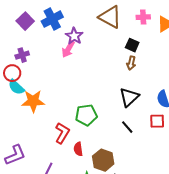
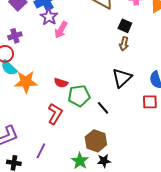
purple star: (74, 36) -> (49, 17), moved
black line: (127, 127) -> (103, 108), moved
red semicircle: (78, 149) -> (61, 83), moved, turned -64

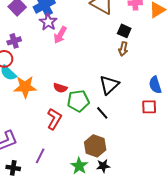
black triangle: (122, 78) -> (109, 85), moved

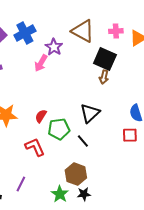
purple star: (48, 22) -> (54, 47), moved
black square: (124, 31) -> (105, 59), size x1.6
red semicircle: (60, 88) -> (41, 116), turned 104
red L-shape: (54, 119) -> (35, 147), turned -55

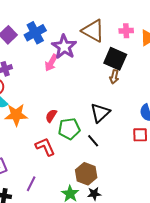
purple star: (54, 47) -> (64, 47), size x1.4

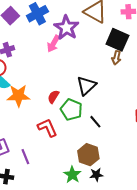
black triangle: (100, 113) -> (86, 86), moved
green pentagon: (69, 129) -> (71, 110), turned 30
purple line: (31, 184) -> (25, 157), moved, turned -49

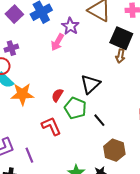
purple star: (66, 28) -> (70, 26), size x0.7
brown hexagon: (88, 155) -> (114, 150), moved

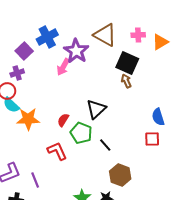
purple square: (14, 14) -> (24, 51), moved
purple star: (70, 26) -> (76, 51), size x1.4
brown arrow: (120, 56) -> (126, 81), turned 144

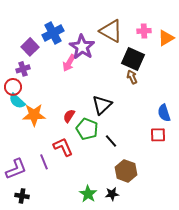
purple line: (35, 180) -> (44, 162), moved

